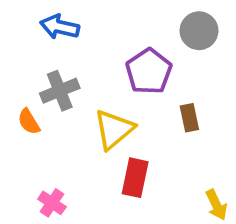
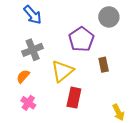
blue arrow: (60, 27) -> (33, 15), turned -144
orange semicircle: (29, 122) -> (23, 76), moved, turned 72
pink cross: (52, 203) -> (28, 103), moved

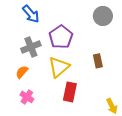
purple pentagon: (81, 39) -> (61, 37), moved

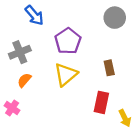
gray cross: (31, 47) -> (20, 52), moved
red rectangle: (70, 92) -> (101, 102), moved
pink cross: (27, 97) -> (12, 108), moved

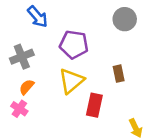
purple pentagon: (68, 41) -> (74, 45), turned -30
red rectangle: (101, 102) -> (94, 105), moved
pink cross: (12, 108) -> (19, 109), moved

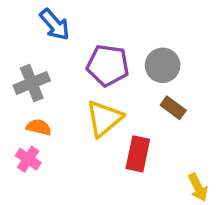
gray circle: (125, 19) -> (163, 65), moved
brown rectangle: (119, 74) -> (173, 108), turned -42
orange semicircle: (27, 87) -> (39, 127), turned 63

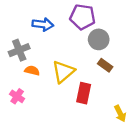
blue arrow: (55, 25) -> (43, 24), moved, turned -42
purple pentagon: (108, 65) -> (83, 17), moved
orange semicircle: (39, 127) -> (32, 71), moved

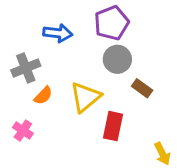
purple pentagon: (83, 17) -> (112, 23), turned -30
gray circle: (99, 39) -> (117, 59), moved
orange semicircle: (32, 71) -> (43, 96), turned 120

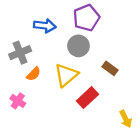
gray circle: (117, 59) -> (78, 46), moved
red rectangle: (113, 126) -> (87, 98), turned 35

